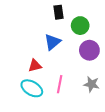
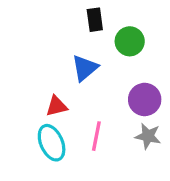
purple circle: (89, 50) -> (145, 99), moved
cyan ellipse: (32, 88) -> (52, 143), turned 35

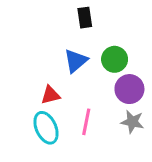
green circle: (130, 41) -> (115, 59), moved

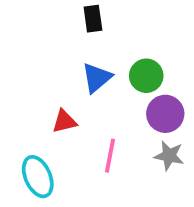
black rectangle: (85, 18) -> (93, 19), moved
cyan ellipse: (46, 128) -> (38, 177), moved

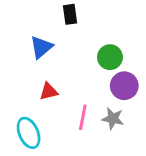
blue triangle: (97, 78) -> (41, 47), moved
gray star: (169, 156) -> (113, 119), moved

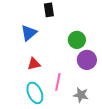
gray star: (113, 119) -> (81, 95), moved
cyan ellipse: (29, 133) -> (35, 93), moved

